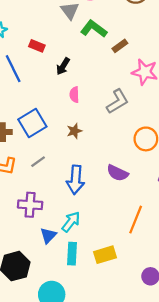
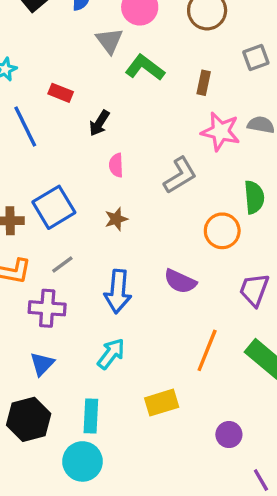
brown rectangle: (120, 46) -> (204, 83), moved, turned -42
purple cross: (30, 205) -> (47, 308), moved
blue triangle: (48, 235) -> (42, 364), moved
cyan rectangle: (72, 254) -> (91, 416), moved

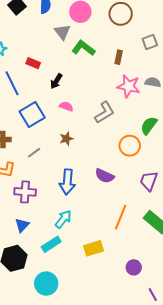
pink semicircle: (116, 165) -> (66, 106), turned 112
green semicircle: (254, 197) -> (149, 126), turned -138
blue square: (54, 207) -> (32, 114), moved
gray line: (62, 265) -> (34, 153), moved
cyan rectangle: (91, 416) -> (51, 244), moved, turned 54

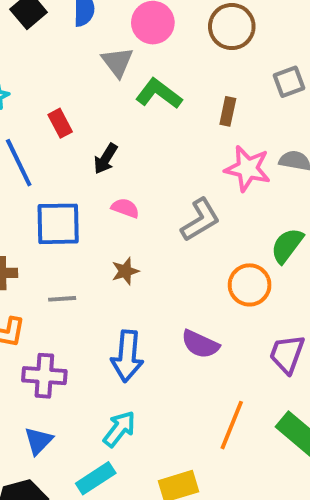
red rectangle: (33, 63) -> (60, 123), turned 40
blue square: (32, 114) -> (58, 224), turned 30
gray line: (34, 153) -> (62, 299), turned 32

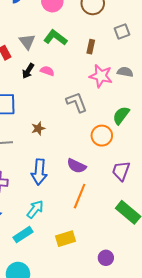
gray triangle: (117, 62) -> (27, 42), moved
pink semicircle: (125, 208) -> (47, 71), moved
gray L-shape: (200, 220) -> (77, 102), turned -80
orange line: (232, 425) -> (80, 196), moved

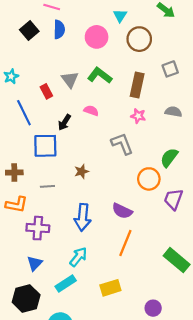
brown rectangle: (91, 47) -> (137, 85), size x1.6
black arrow: (28, 71) -> (65, 122), moved
pink star: (101, 76) -> (138, 116), moved, size x0.6
purple trapezoid: (121, 171) -> (173, 199), moved

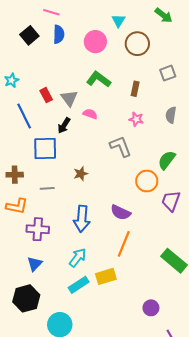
gray triangle: (70, 80) -> (69, 98), moved
brown rectangle: (137, 85) -> (135, 89), size x0.6
gray semicircle: (173, 112) -> (171, 115), turned -91
cyan rectangle: (66, 284) -> (79, 285), moved
yellow rectangle: (110, 288) -> (106, 276), moved

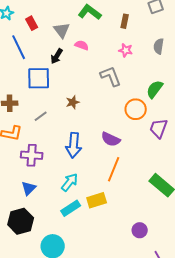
red rectangle: (46, 95) -> (32, 23), moved
gray line: (47, 188) -> (41, 116), turned -32

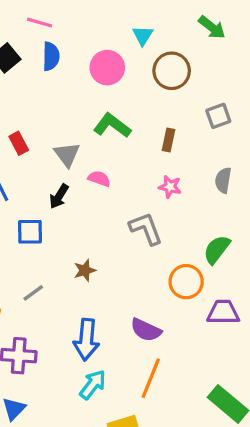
blue square: (39, 78) -> (30, 232), size x0.7
purple trapezoid: (159, 128) -> (223, 312), turned 70
cyan arrow: (70, 182) -> (93, 385), moved

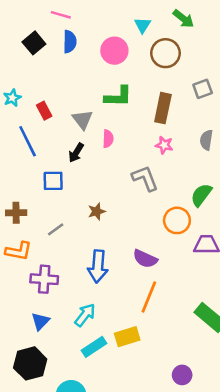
green arrow: (212, 27) -> (183, 19), moved
green L-shape: (112, 126) -> (118, 97), turned 144
brown rectangle: (168, 140) -> (163, 108), size x1.6
pink semicircle: (99, 179) -> (108, 139), turned 72
cyan arrow: (93, 385) -> (85, 315), moved

